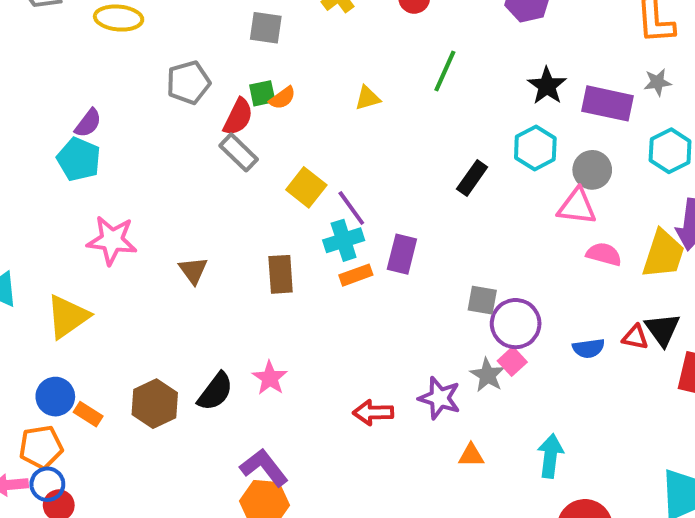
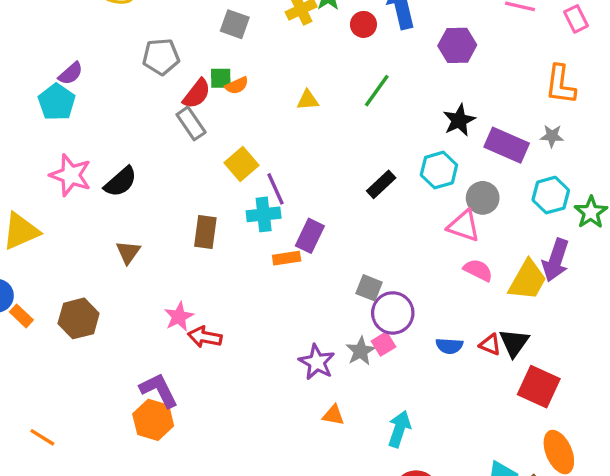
brown triangle: (193, 270) -> (128, 252), moved
orange rectangle: (356, 275) -> (287, 258), moved
black semicircle: (215, 392) -> (121, 182), moved
red arrow: (373, 413) -> (205, 337), moved

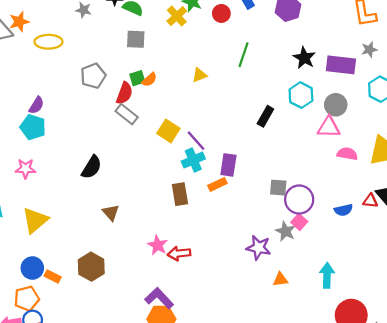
pink star: (71, 175) -> (25, 169), moved, size x0.7
brown rectangle: (205, 232) -> (180, 194), moved

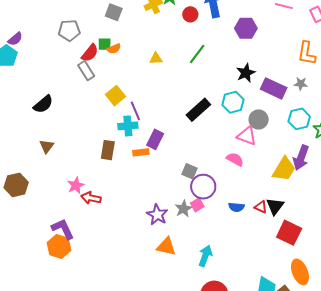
black rectangle: (265, 116) -> (198, 110), size x1.4
pink semicircle: (347, 154) -> (235, 159), moved
orange triangle: (280, 279) -> (166, 246), size x1.5

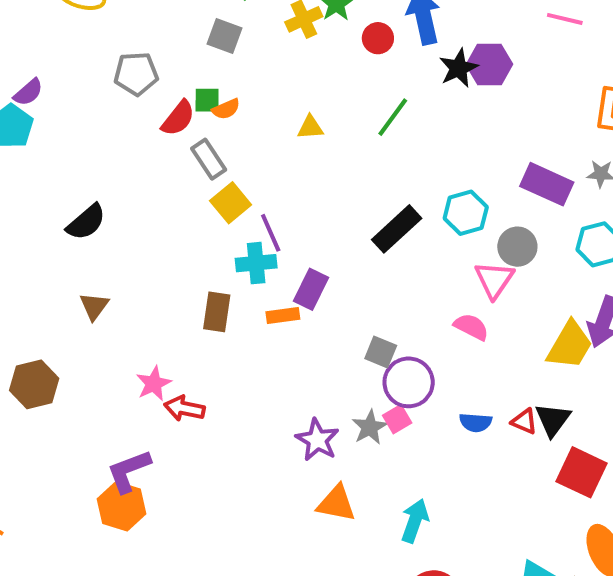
gray rectangle: (86, 71) -> (209, 159), moved
black star: (246, 73) -> (458, 68), moved
pink triangle: (247, 136) -> (494, 280), turned 45
purple L-shape: (63, 229) -> (129, 471), turned -85

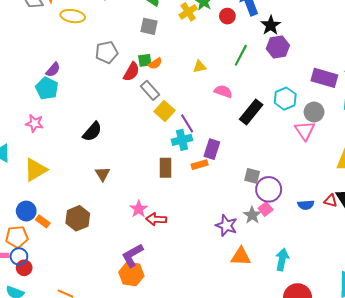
purple hexagon: (489, 65) -> (278, 47), moved
pink semicircle: (471, 327) -> (223, 91), moved

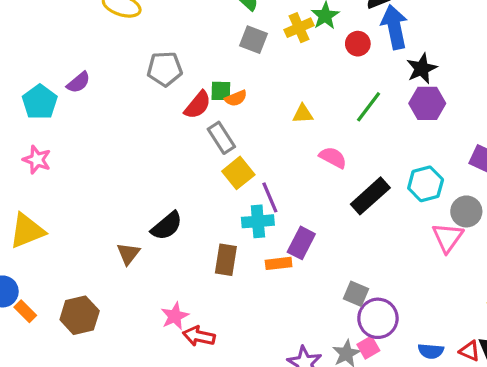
gray square: (149, 26) -> (253, 40), moved
cyan pentagon: (47, 88) -> (40, 102), moved
black semicircle: (92, 132) -> (167, 226), moved

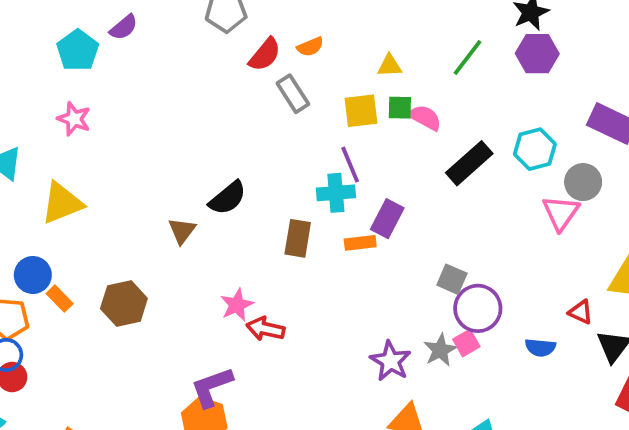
green square: (221, 91) -> (400, 108), moved
yellow square: (238, 173) -> (361, 111), moved, turned 32
red triangle: (470, 351) -> (581, 312), moved

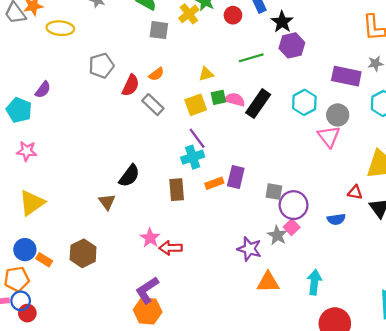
green line: (468, 57) -> (251, 58), turned 50
black rectangle: (469, 163) -> (258, 104), moved
purple rectangle: (387, 219) -> (236, 177), moved

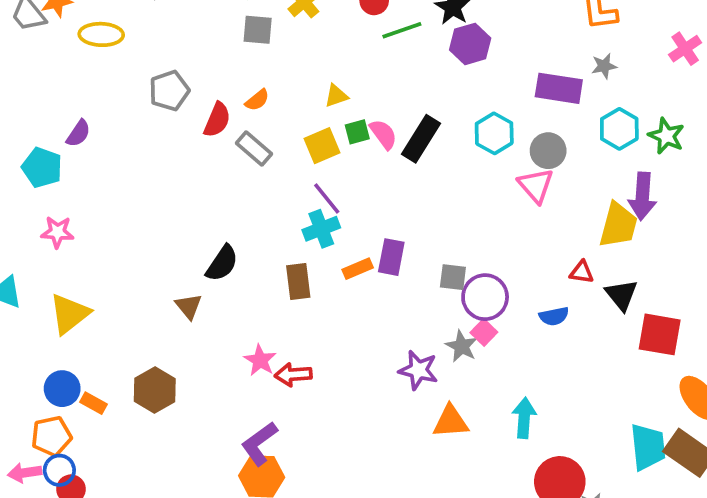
green line: (251, 58) -> (402, 30), moved
pink semicircle: (235, 100) -> (383, 134), turned 42

